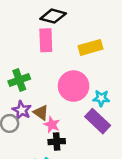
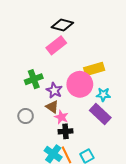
pink rectangle: (46, 40) -> (56, 45), turned 54
yellow rectangle: (90, 47) -> (94, 69), moved
purple star: (22, 110) -> (54, 90), moved

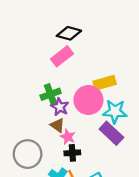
green cross: (34, 79) -> (51, 94), moved
cyan star: (103, 95) -> (115, 111), size x1.5
gray circle: (26, 116) -> (28, 154), moved, size x1.6

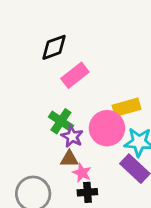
black diamond: (69, 33) -> (54, 47), moved, turned -35
green cross: (51, 94) -> (61, 121), turned -36
brown triangle: (57, 125) -> (69, 159), turned -35

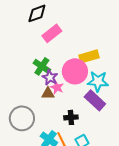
pink star: (82, 173) -> (57, 87), moved
black cross: (87, 192) -> (71, 117), moved

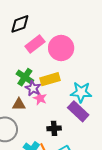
yellow rectangle: (89, 56) -> (50, 79), moved
pink circle: (75, 71) -> (61, 48), moved
brown triangle: (48, 93) -> (19, 104), moved

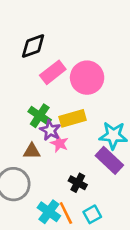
black cross: (54, 128) -> (78, 183), turned 32

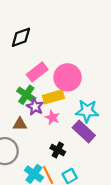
pink rectangle: (53, 72) -> (37, 72), moved
pink circle: (87, 78) -> (68, 77), moved
pink star: (59, 143) -> (52, 117), moved

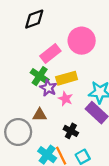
pink circle: (68, 77) -> (82, 41), moved
brown triangle: (20, 124) -> (40, 115), moved

